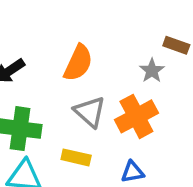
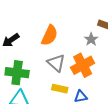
yellow rectangle: (76, 157) -> (60, 89), moved

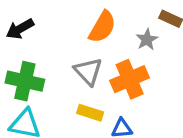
orange semicircle: (50, 35) -> (102, 27), moved

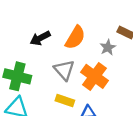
black arrow: (20, 29) -> (40, 38), moved
orange cross: (130, 79) -> (94, 76), turned -32

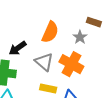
black arrow: (40, 38) -> (18, 48), moved

